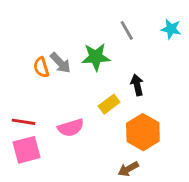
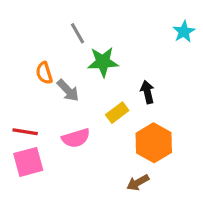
cyan star: (171, 29) -> (184, 32), turned 30
gray line: (127, 30) -> (77, 33), moved
gray arrow: (60, 63) -> (68, 90), moved

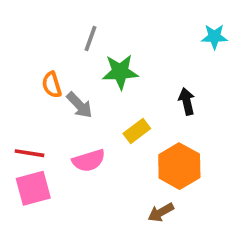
cyan star: (184, 32) -> (214, 37), turned 30
gray line: (77, 33) -> (91, 39), turned 50
black arrow: (147, 92) -> (187, 101), moved

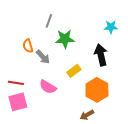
cyan star: (214, 37) -> (111, 27), moved
black arrow: (187, 101) -> (101, 55), size x1.5
pink semicircle: (89, 161) -> (48, 87), turned 48

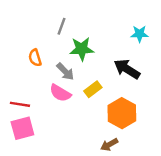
black arrow: (101, 55) -> (127, 69), turned -45
gray arrow: (43, 57) -> (65, 72), moved
pink semicircle: (48, 87) -> (60, 93), moved

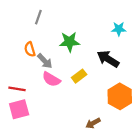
gray line: (61, 26) -> (38, 17), moved
gray arrow: (65, 72) -> (45, 61), moved
orange hexagon: (122, 113) -> (120, 96), moved

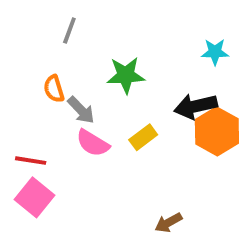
black arrow: (108, 59) -> (196, 106), turned -45
orange hexagon: (120, 96) -> (217, 131), moved
pink square: (19, 109) -> (35, 197), turned -36

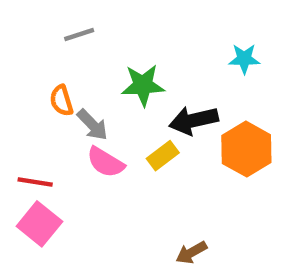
gray line: (69, 31) -> (79, 35), turned 52
black arrow: (196, 106) -> (194, 120), moved

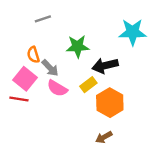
cyan star: (244, 59) -> (133, 32), size x1.6
orange hexagon: (246, 149) -> (110, 103), moved
pink square: (39, 224) -> (25, 79), moved

